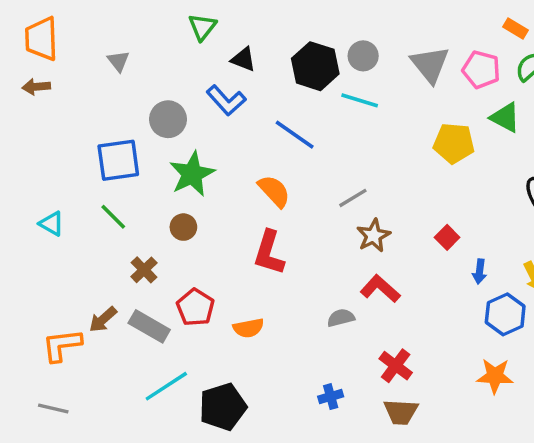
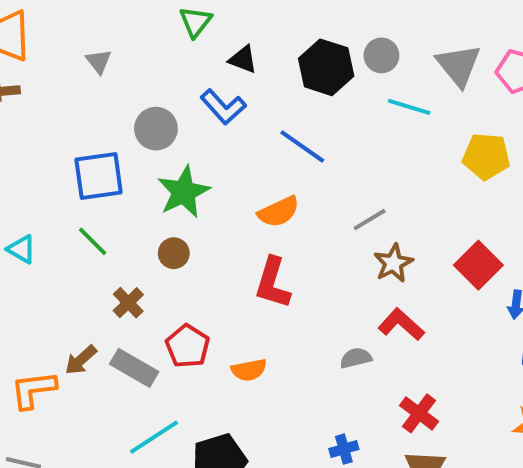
cyan line: (360, 100) -> (409, 107), moved
orange semicircle: (274, 191) -> (279, 212), turned 108
red square: (447, 237) -> (478, 265), size x1.6

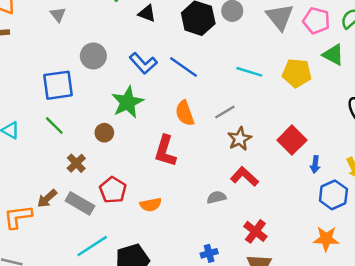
blue L-shape: (223, 107) -> (143, 63), moved
cyan line: (409, 107) -> (249, 72), moved
green star: (184, 192) -> (127, 102), moved
orange semicircle: (279, 212) -> (185, 113), moved, turned 95

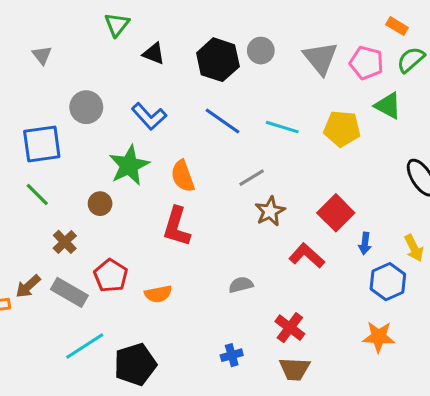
blue line: (184, 67) -> (223, 121), moved
orange semicircle: (185, 113) -> (183, 176), moved
red L-shape: (244, 177) -> (307, 256), moved

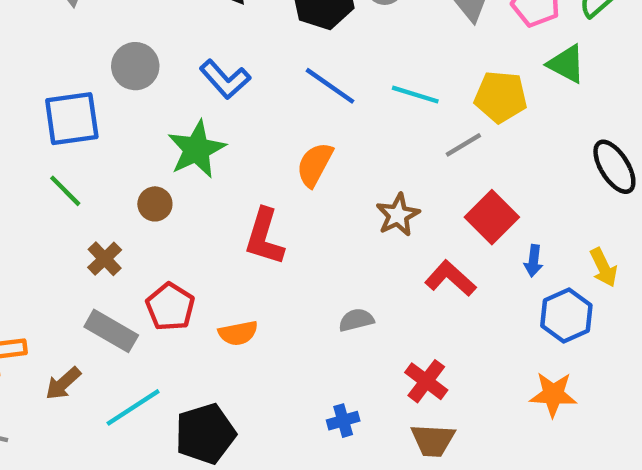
orange semicircle: (183, 176) -> (315, 165), moved, turned 48
gray line: (252, 178) -> (463, 145), moved
brown arrow: (28, 286) -> (63, 383), moved

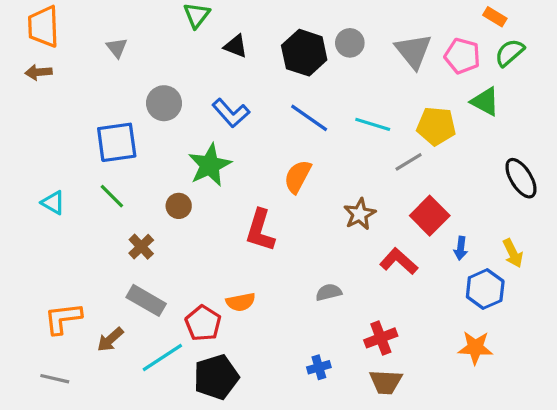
red pentagon: (170, 307) -> (203, 323), moved
red cross: (426, 381) -> (381, 338), turned 32

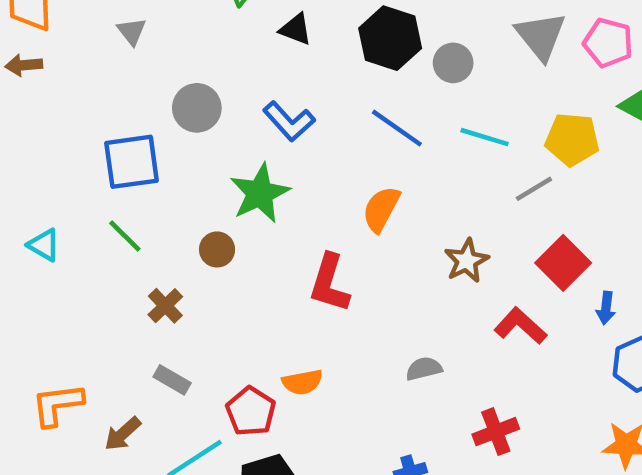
gray circle: (350, 43) -> (453, 63), moved
gray rectangle: (146, 300) -> (172, 380), size x0.7

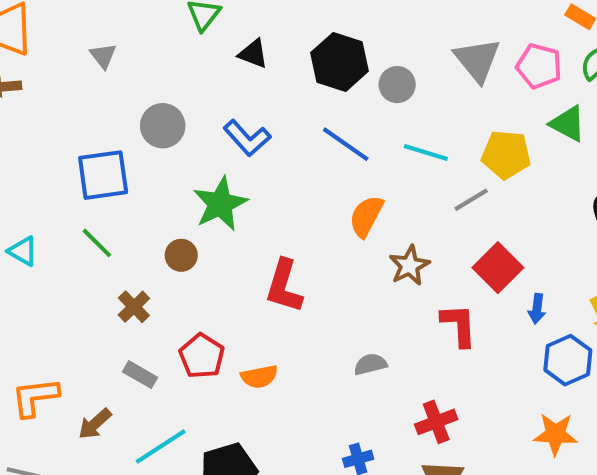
orange semicircle: (381, 209) -> (366, 216), moved
red L-shape: (521, 326) -> (459, 325), turned 45
red pentagon: (251, 411) -> (202, 356), moved

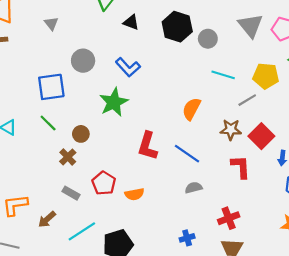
blue line: (346, 144) -> (187, 154), moved
brown circle: (181, 255) -> (81, 134), moved
brown star: (409, 266) -> (231, 130), moved, turned 30

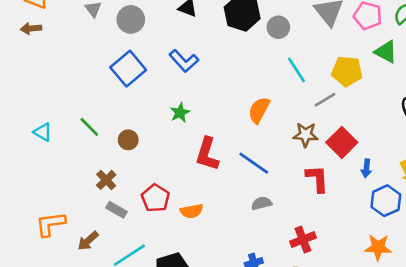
gray circle: (83, 61) -> (131, 19), moved
cyan line: (223, 75) -> (296, 70), turned 40
blue square: (51, 87) -> (128, 69), moved, turned -32
green star: (114, 102) -> (180, 113), moved, size x0.6
brown cross: (68, 157) -> (106, 180), moved

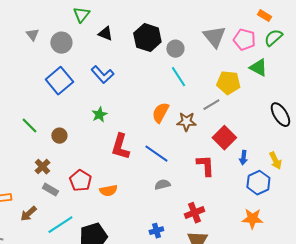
cyan line: (296, 70) -> (178, 77), moved
brown star: (306, 135) -> (186, 122), moved

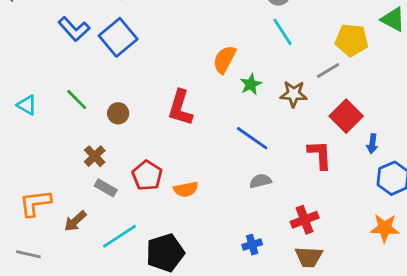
blue L-shape: (102, 75) -> (74, 29), moved
orange semicircle: (160, 113) -> (224, 59), moved
green star: (99, 115) -> (251, 84), moved
red L-shape: (120, 147) -> (180, 108), moved

